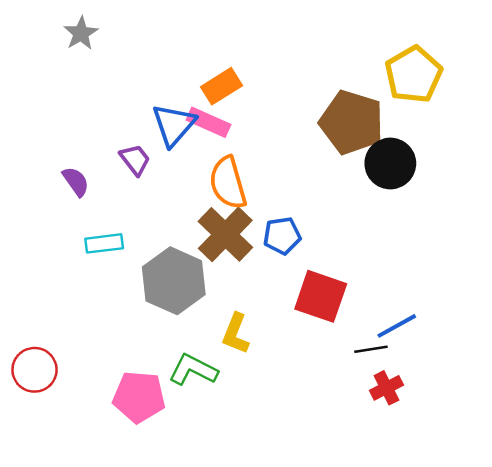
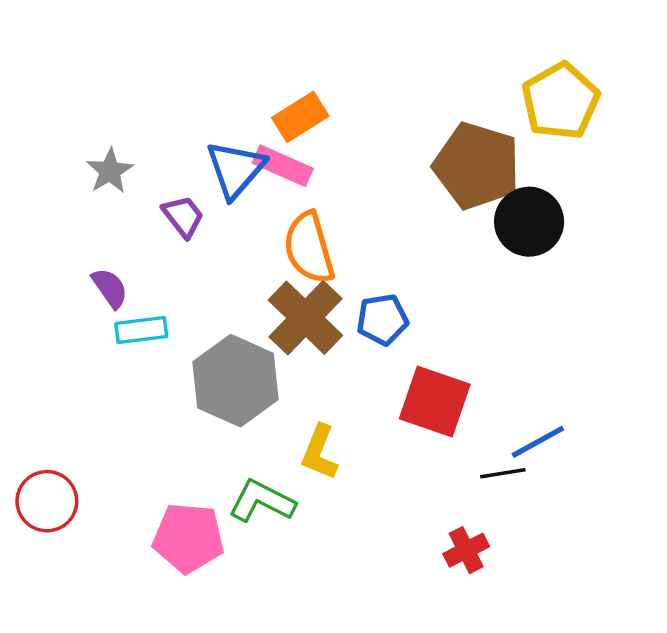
gray star: (81, 33) -> (110, 171), moved
purple semicircle: (76, 182) -> (110, 288), moved
red cross: (386, 388) -> (466, 550), moved

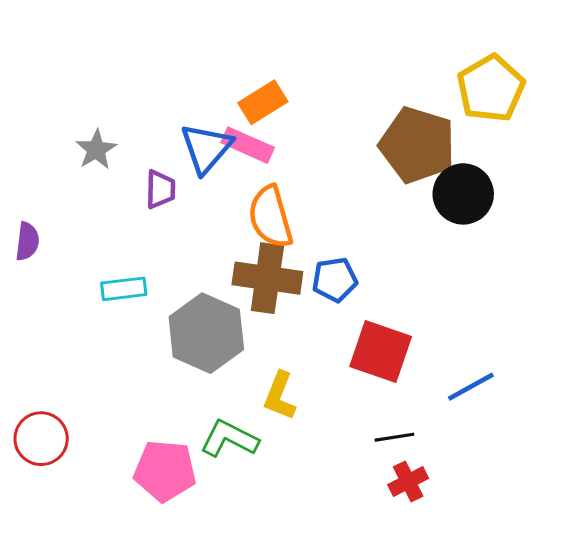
purple trapezoid: (183, 216) -> (160, 189), turned 39
purple semicircle: (110, 288) -> (27, 241), moved, turned 42
brown cross: (305, 318) -> (267, 278), turned -36
black line: (503, 473) -> (394, 437), moved

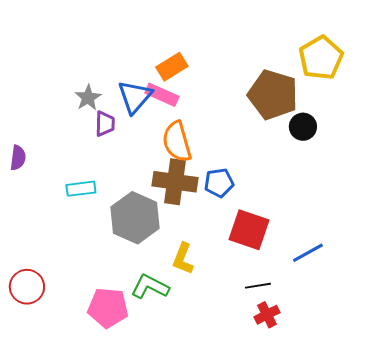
gray star: (96, 150) -> (88, 98), moved
black circle: (463, 194) -> (303, 127), size x0.7

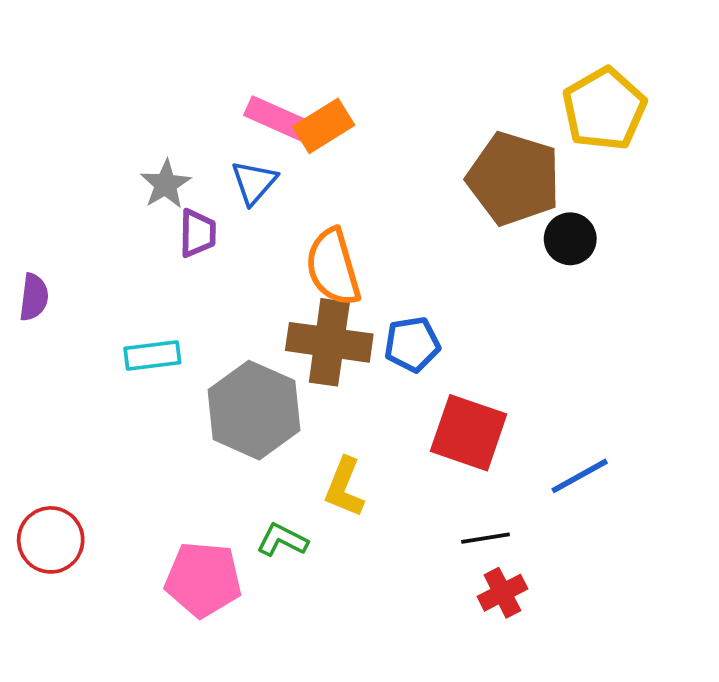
pink rectangle: (162, 95) -> (277, 118), moved
blue triangle: (135, 97) -> (254, 182), size x0.7
green L-shape: (150, 287) -> (282, 540), size x0.7

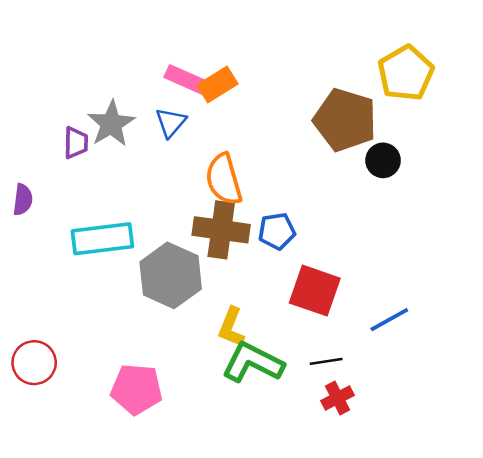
gray star: (166, 184) -> (111, 124), size x1.4
purple trapezoid: (198, 233) -> (76, 143), moved
cyan rectangle: (152, 356) -> (102, 239), size x1.6
green L-shape: (282, 540) -> (253, 363), moved, size x1.8

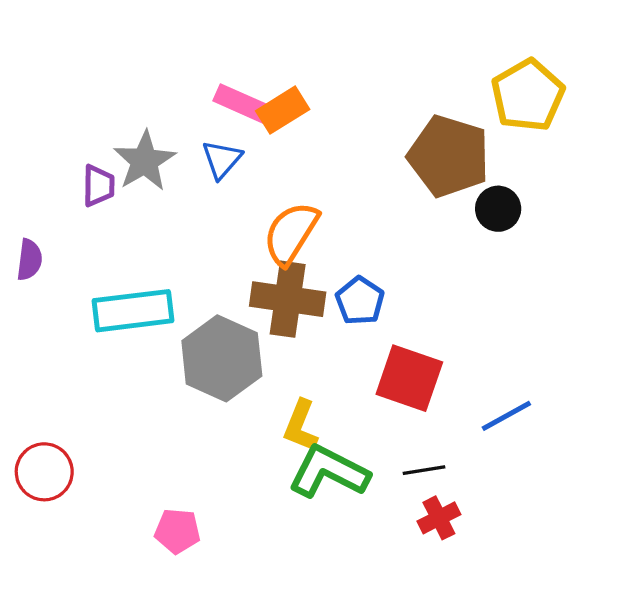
orange semicircle: (224, 179) -> (291, 233), turned 48
blue pentagon: (277, 231) -> (360, 301), turned -30
pink pentagon: (137, 389) -> (177, 531), moved, size x0.7

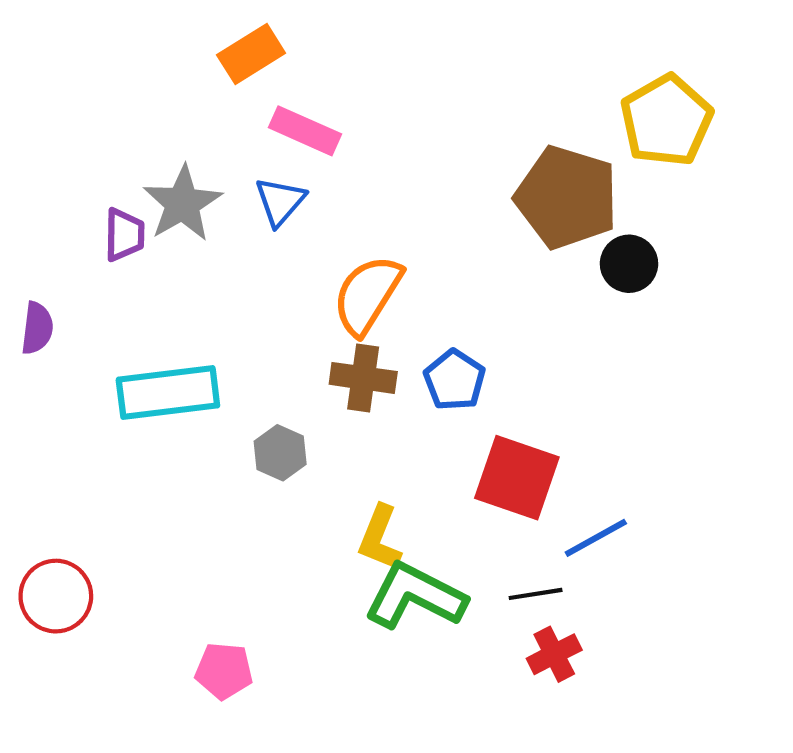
orange rectangle: (283, 110) -> (251, 54), moved
brown cross: (288, 299) -> (363, 378), size x0.7
gray hexagon: (222, 358) -> (280, 453), size x0.5
blue line: (506, 416) -> (596, 538), moved

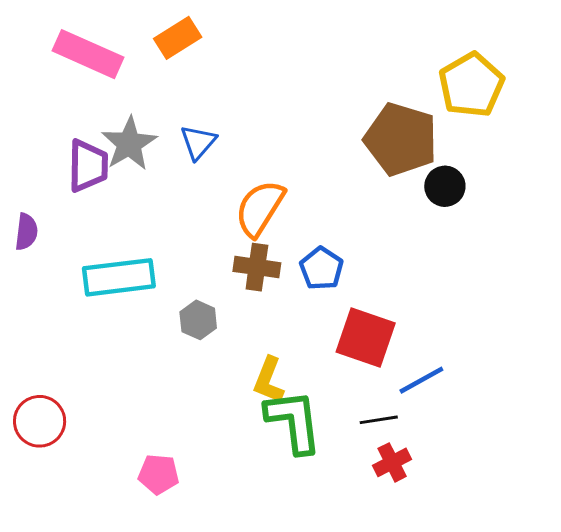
pink rectangle: (305, 131) -> (88, 54), moved, size x1.4
purple trapezoid: (124, 235) -> (88, 166), size x1.4
green L-shape: (415, 596) -> (294, 421), turned 56

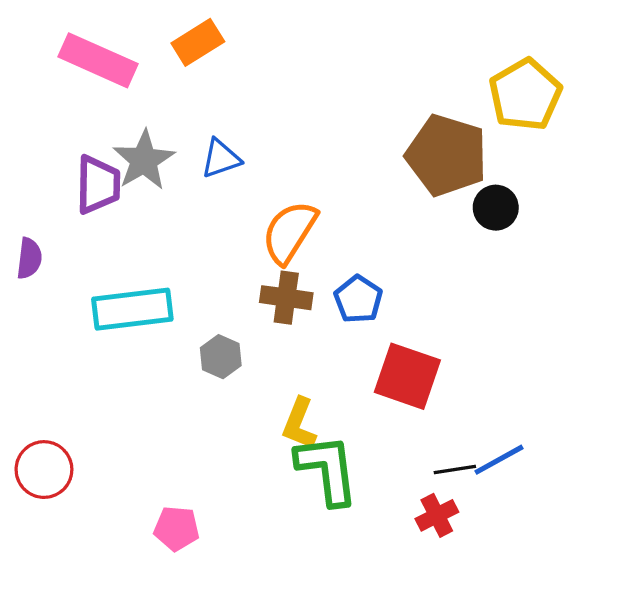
blue triangle: (198, 142) -> (221, 159), turned 30
blue line: (421, 380) -> (499, 460), moved
black line: (379, 420) -> (455, 470), moved

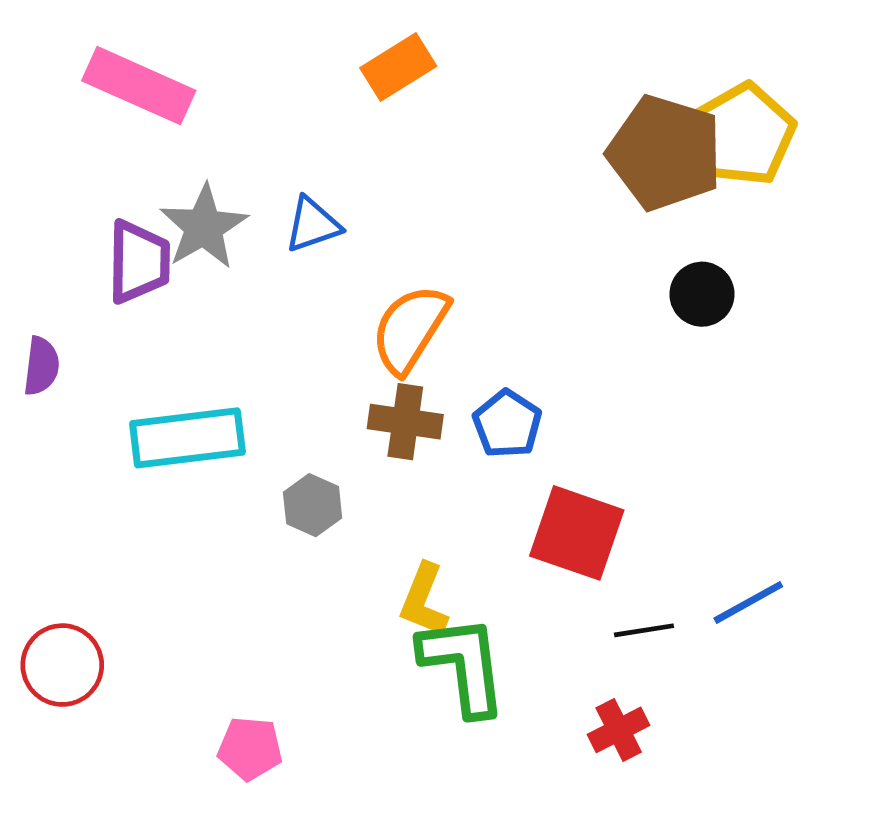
orange rectangle: (198, 42) -> (398, 67), moved
brown pentagon: (447, 155) -> (665, 153), moved
blue line: (499, 460) -> (748, 602), moved
black line: (455, 470) -> (644, 630), moved

